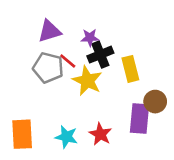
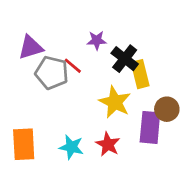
purple triangle: (49, 31) -> (31, 47), moved
black cross: (100, 55) -> (125, 59), moved, turned -30
yellow star: (87, 81) -> (115, 102), moved

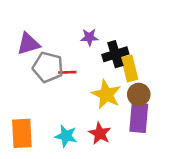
black cross: (125, 59) -> (115, 54), turned 35
red line: (73, 66) -> (67, 72), moved, turned -42
brown circle: (167, 109) -> (139, 94), moved

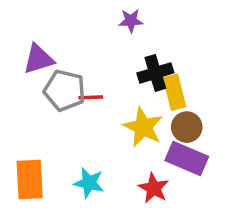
purple star: (89, 37) -> (131, 21), moved
purple rectangle: (139, 118) -> (187, 158), turned -72
red star: (100, 133) -> (154, 188), moved

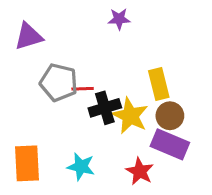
purple triangle: (38, 59) -> (29, 36), moved
black cross: (155, 73) -> (105, 108), moved

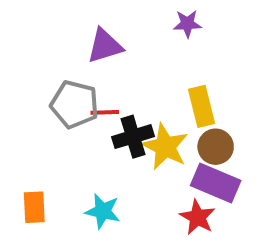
purple star: (119, 19) -> (187, 24), moved
purple triangle: (29, 36) -> (105, 46), moved
orange rectangle: (27, 163) -> (34, 207), size x0.7
red star: (140, 171) -> (197, 217), moved

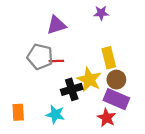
black cross: (133, 137) -> (72, 89), moved

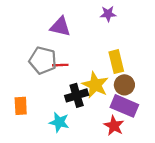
purple triangle: (56, 25) -> (60, 27), turned 30
orange rectangle: (18, 112) -> (21, 106), moved

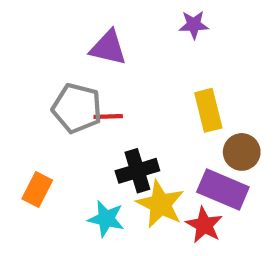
yellow star: (95, 85) -> (160, 204), moved
brown circle: (124, 85) -> (242, 152), moved
orange rectangle: (21, 106) -> (37, 190), turned 30

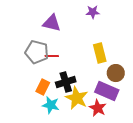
orange rectangle: (37, 190) -> (43, 87), moved

